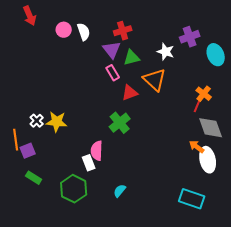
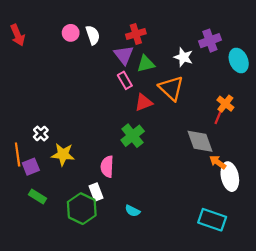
red arrow: (30, 16) -> (18, 35), moved
yellow star: (57, 122) -> (63, 154), moved
gray diamond: (211, 128) -> (200, 141), moved
white rectangle: (89, 163) -> (96, 192), moved
cyan semicircle: (120, 191) -> (133, 211), turned -104

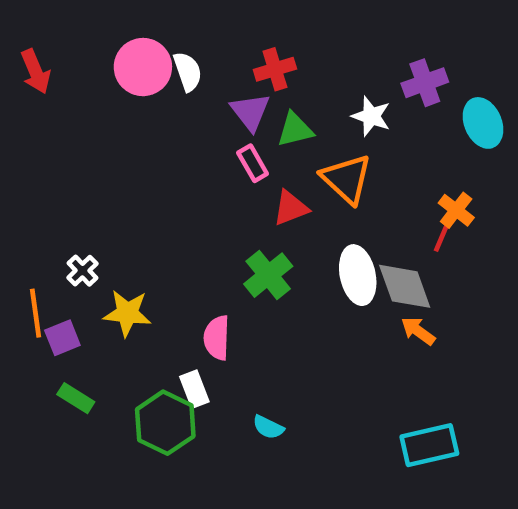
pink circle: (71, 33) -> (143, 67), size x1.6
orange arrow: (218, 162) -> (418, 331), moved
white ellipse: (230, 177) -> (358, 275), moved
cyan rectangle: (212, 220) -> (429, 445), turned -32

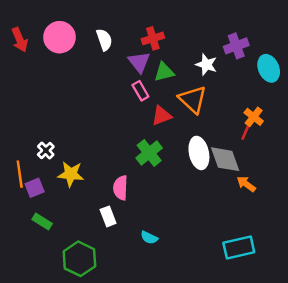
pink circle: (143, 67) -> (60, 37), moved
orange arrow: (418, 331) -> (246, 184), moved
green hexagon: (165, 423) -> (79, 259), moved

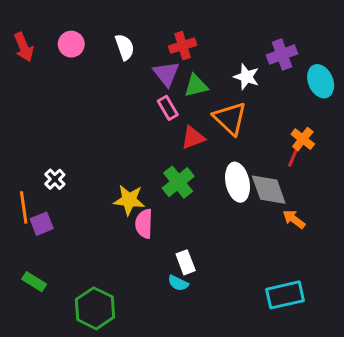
pink circle: (60, 37) -> (71, 44), size x0.7
yellow star: (71, 174) -> (129, 200), moved
white rectangle: (108, 216) -> (186, 262), moved
green rectangle: (42, 221) -> (34, 282), moved

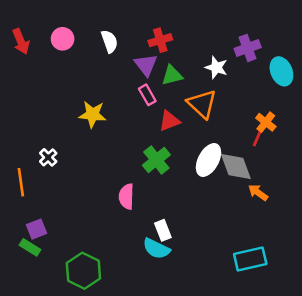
white ellipse: (237, 182) -> (208, 160), turned 40
yellow star: (129, 200) -> (93, 114), moved
purple square: (42, 224) -> (36, 229), moved
cyan semicircle: (178, 283) -> (156, 249), size x1.5

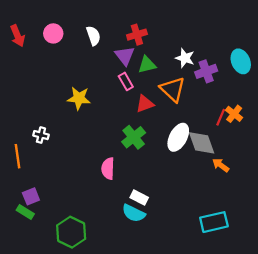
purple cross: (248, 48) -> (206, 71), moved
orange cross: (266, 122) -> (234, 114), moved
white cross: (48, 157) -> (41, 135), turned -32
white rectangle: (163, 230) -> (139, 198), turned -42

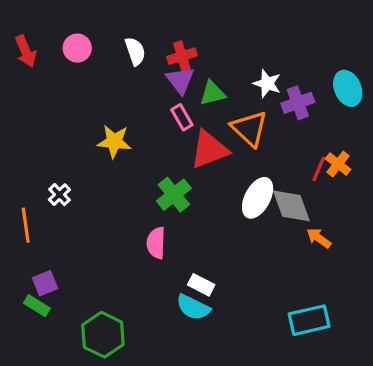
red cross: (137, 35) -> (182, 56), moved
red triangle: (145, 104) -> (209, 150), size x1.5
white cross: (41, 135) -> (59, 195), turned 32
green cross: (134, 137) -> (174, 195), moved

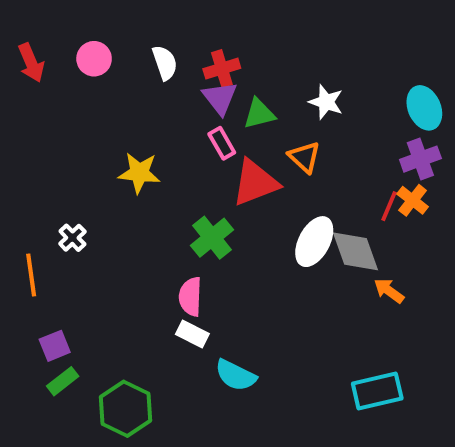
purple cross: (298, 103) -> (420, 159), moved
orange triangle: (249, 129) -> (304, 157), size x0.7
white rectangle: (201, 285) -> (192, 334), moved
green rectangle: (37, 306) -> (63, 381), moved, turned -70

